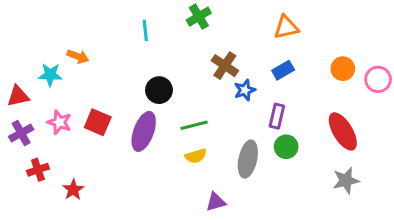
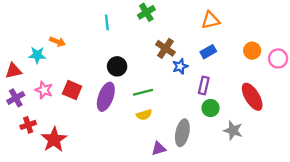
gray ellipse: (248, 159) -> (182, 133), moved
gray star: (346, 180) -> (233, 131), moved, turned 30
red star: (73, 190) -> (54, 140), size x1.6

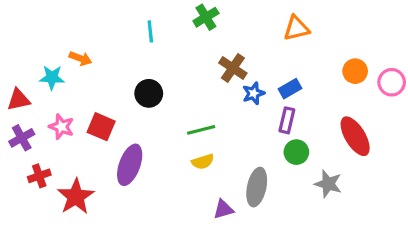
blue rectangle: (208, 52) -> (290, 89), moved
black circle: (117, 66) -> (149, 93), moved
purple ellipse: (106, 97) -> (130, 165), moved

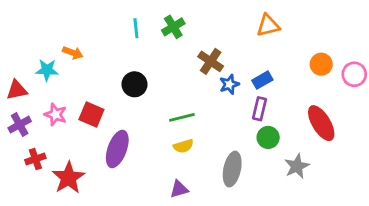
green cross: (206, 17) -> (173, 27), moved
gray star: (328, 184) -> (297, 166), turned 30
purple triangle: (223, 209) -> (179, 189), moved

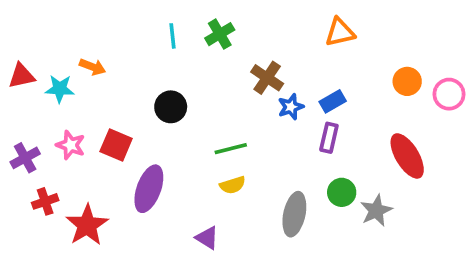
red triangle: (17, 90) -> (21, 76), moved
green circle: (268, 137) -> (342, 192), moved
purple triangle: (179, 189) -> (207, 238), moved, turned 48

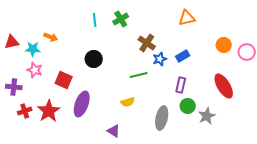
purple rectangle: (329, 138) -> (181, 85), moved
pink star: (71, 145) -> (35, 70), moved
green line: (231, 149) -> (139, 75), moved
purple cross: (25, 158) -> (14, 87), turned 35
red star: (87, 225) -> (49, 111), moved

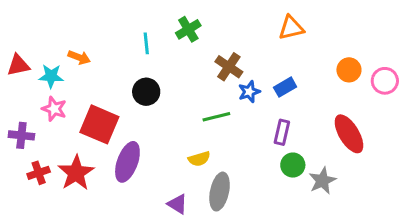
cyan line: (95, 20) -> (146, 43), moved
red square: (64, 80) -> (99, 124), size x1.4
gray ellipse: (162, 118) -> (220, 192), moved

